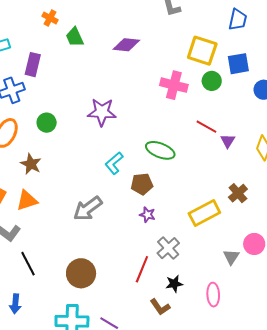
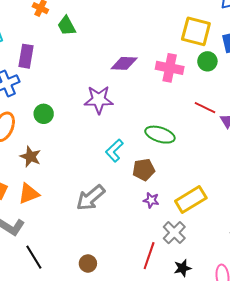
purple diamond: (126, 45) -> (124, 63), moved
yellow rectangle: (204, 213) -> (191, 199), moved
brown circle: (81, 273) -> (88, 264), size x0.6

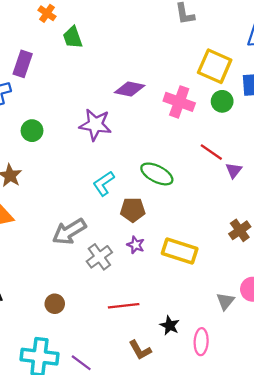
yellow rectangle: (191, 199) -> (180, 251), turned 40
gray cross: (174, 233) -> (99, 257), moved
red line: (149, 256) -> (124, 306), turned 56
black star: (182, 268) -> (170, 325), moved, turned 30

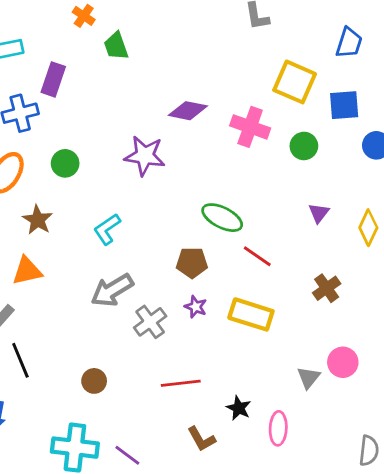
green circle: (222, 101) -> (304, 146), moved
red line: (211, 152) -> (257, 256), moved
cyan L-shape: (104, 183) -> (107, 229), moved

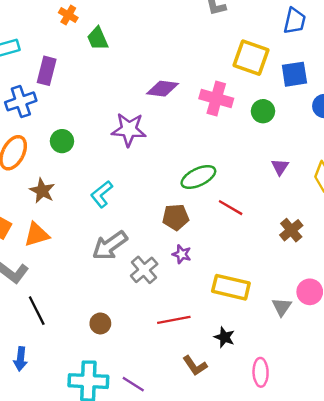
green ellipse: (222, 218) -> (198, 177), turned -48
yellow rectangle: (251, 314) -> (231, 287), moved
pink ellipse: (278, 428) -> (261, 372), moved

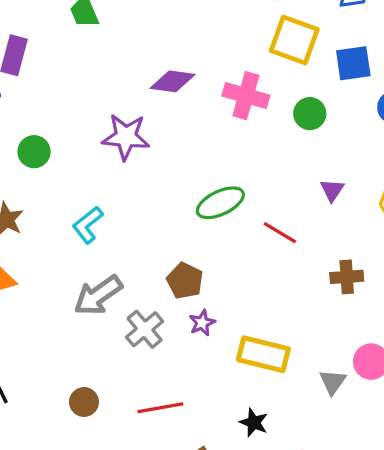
red line: (231, 208) -> (280, 233), moved
brown pentagon: (176, 217) -> (185, 281), moved, turned 30
brown cross: (291, 230) -> (347, 277), turned 35
purple star: (182, 254) -> (202, 323), moved, turned 30
red line: (174, 320) -> (160, 408), moved

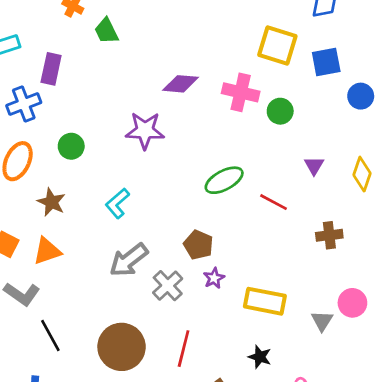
green circle: (310, 114) -> (280, 111), moved
brown circle: (84, 402) -> (122, 347), size x2.0
red line: (160, 408) -> (184, 349), turned -63

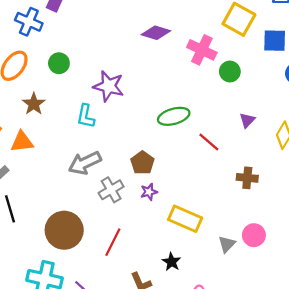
blue cross: (24, 104) -> (29, 22), turned 32
purple star: (145, 131) -> (109, 86), moved
cyan L-shape: (117, 203) -> (86, 116), turned -50

